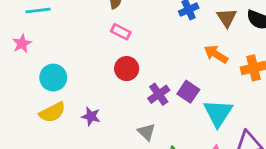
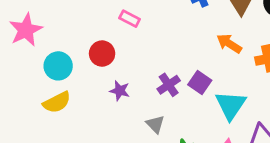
pink star: (22, 44) -> (26, 30), size x1.6
red circle: (127, 69) -> (102, 54), moved
purple star: (91, 116) -> (120, 91), moved

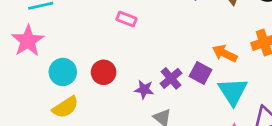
orange arrow: (229, 44) -> (225, 53), moved
red circle: (102, 54) -> (104, 72), moved
purple star: (120, 91) -> (144, 89), moved

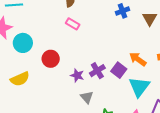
cyan circle: (63, 72) -> (23, 43), moved

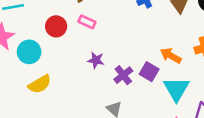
red circle: (51, 59) -> (56, 26), moved
purple star: (77, 75) -> (96, 60), moved
yellow semicircle: (20, 79) -> (40, 84), moved

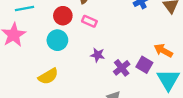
red circle: (56, 26) -> (63, 16), moved
cyan circle: (29, 52) -> (57, 40), moved

